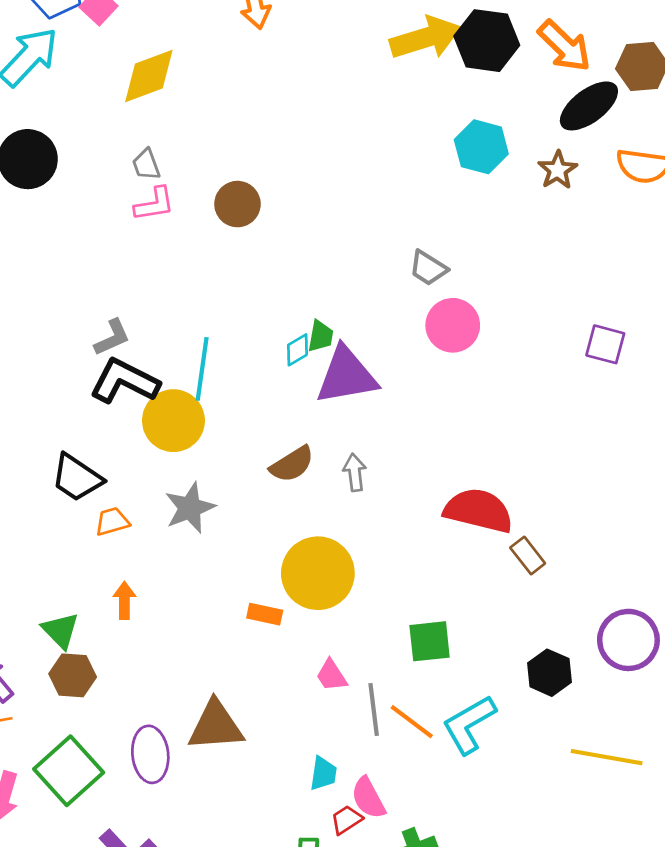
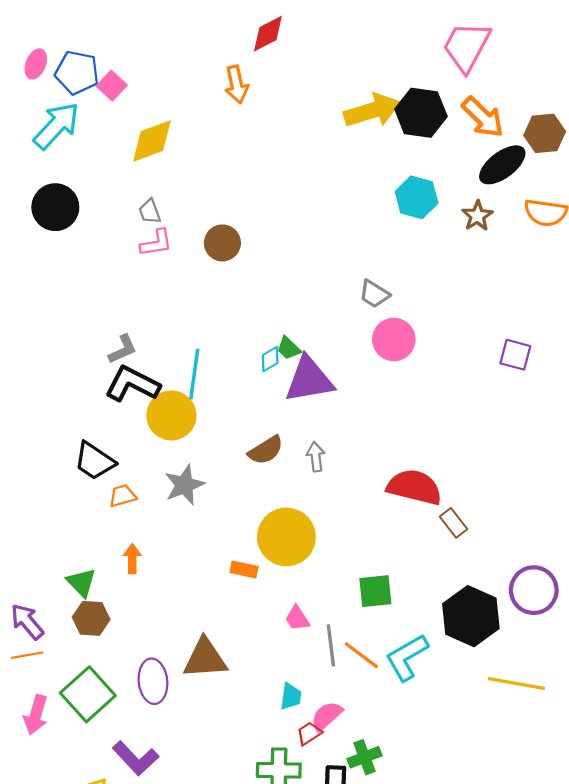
green trapezoid: (321, 336) -> (289, 348), turned 124
black hexagon: (549, 673) -> (471, 616), size x1.6
pink semicircle: (368, 798) -> (327, 716), turned 76

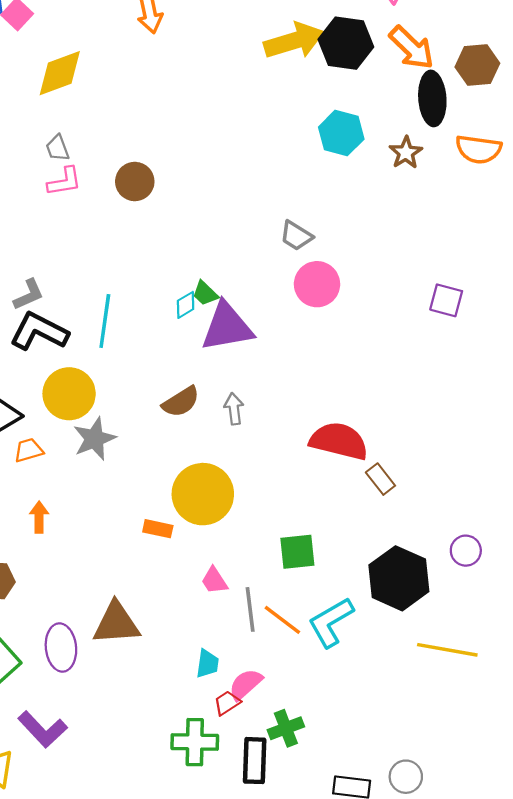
black ellipse: (502, 165) -> (432, 98), turned -57
yellow circle: (171, 415) -> (69, 394), moved
purple circle: (534, 590) -> (466, 551), size x0.6

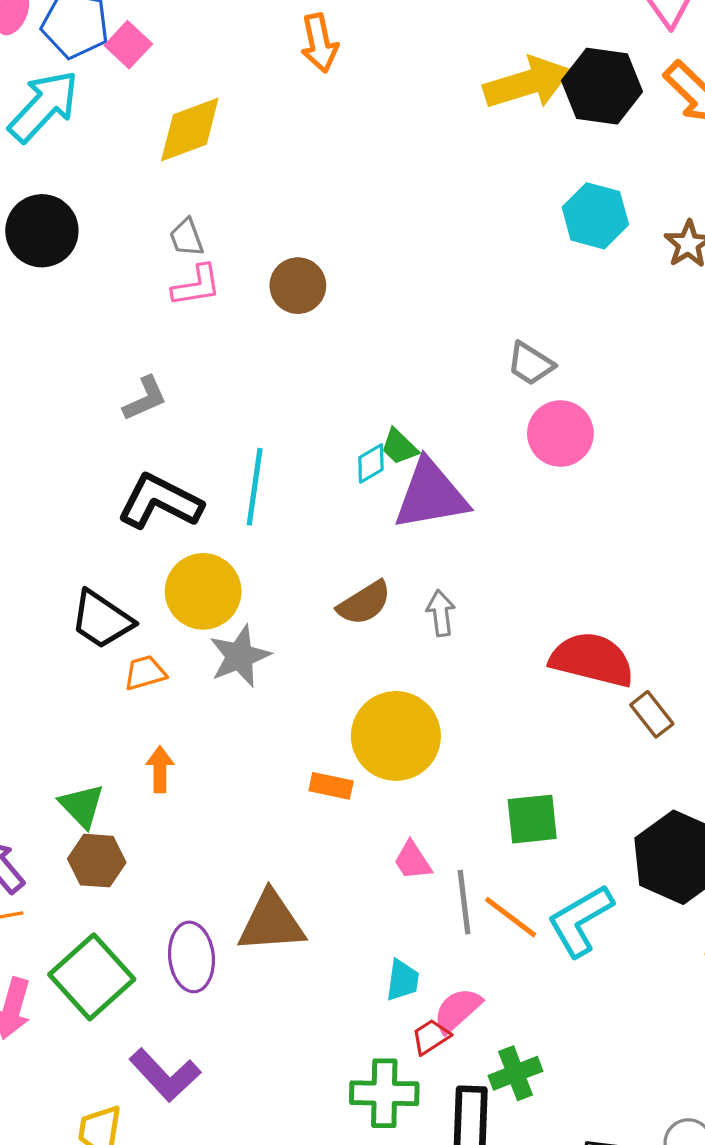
gray L-shape: (29, 295) -> (145, 399), moved

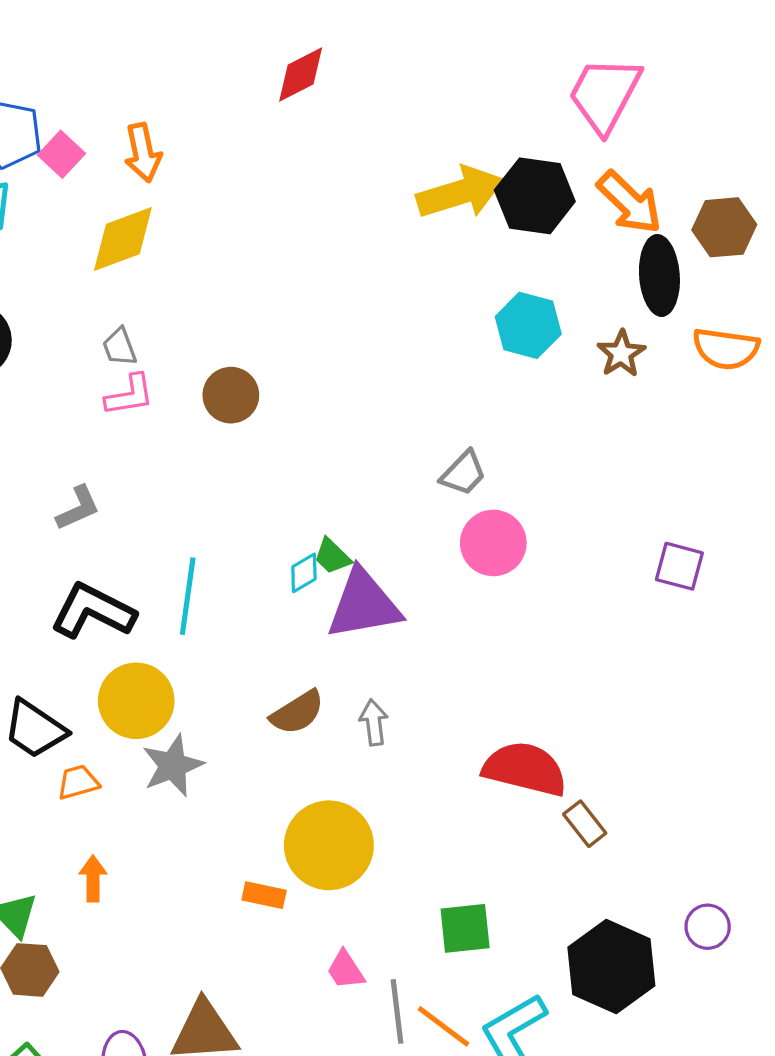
orange arrow: (319, 43) -> (143, 153), moved
gray trapezoid: (530, 364) -> (463, 473), turned -78

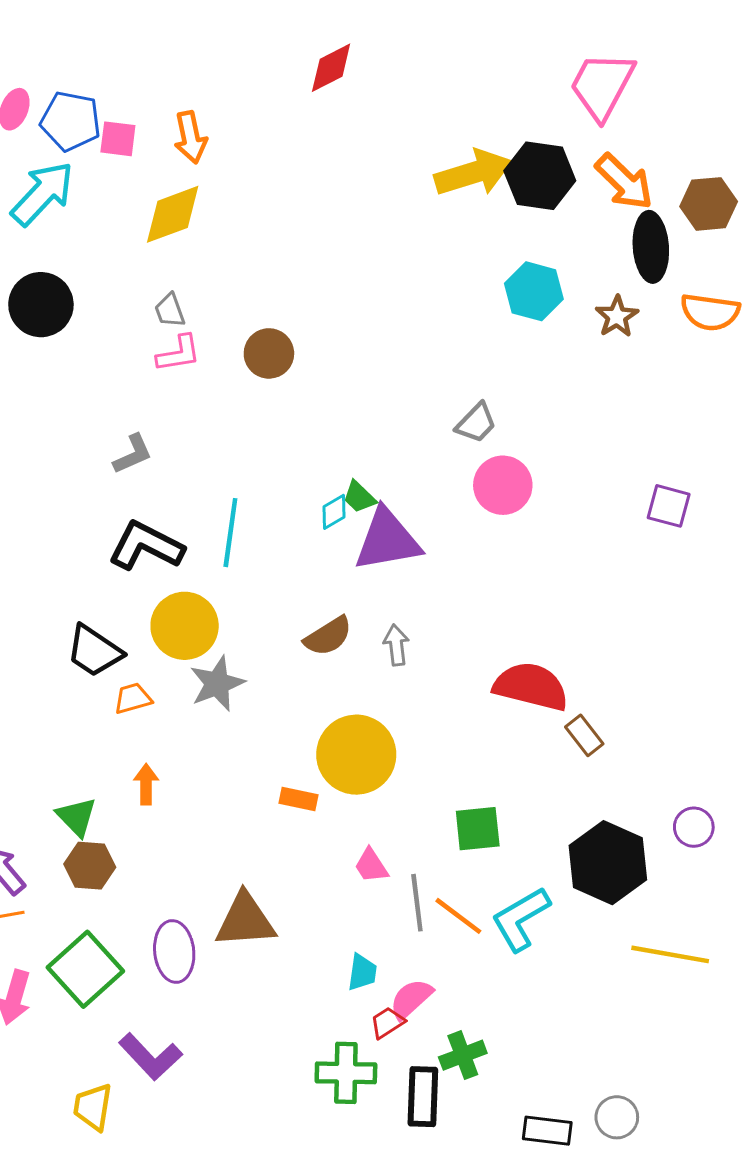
pink square: (61, 154) -> (118, 139), turned -36

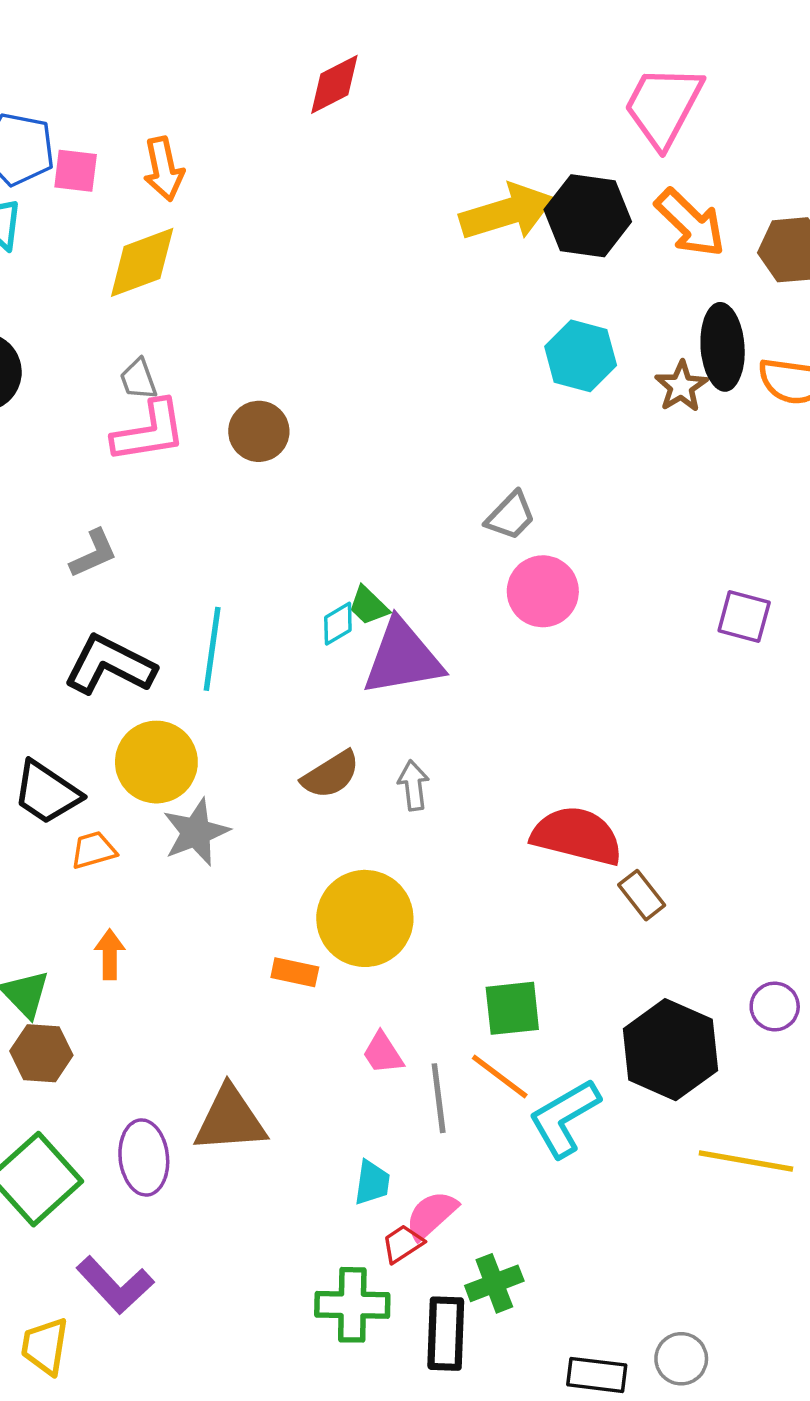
black ellipse: (651, 247) -> (723, 347), moved
pink L-shape: (179, 353) -> (149, 431), size x1.4
orange line: (458, 916) -> (500, 1077), moved

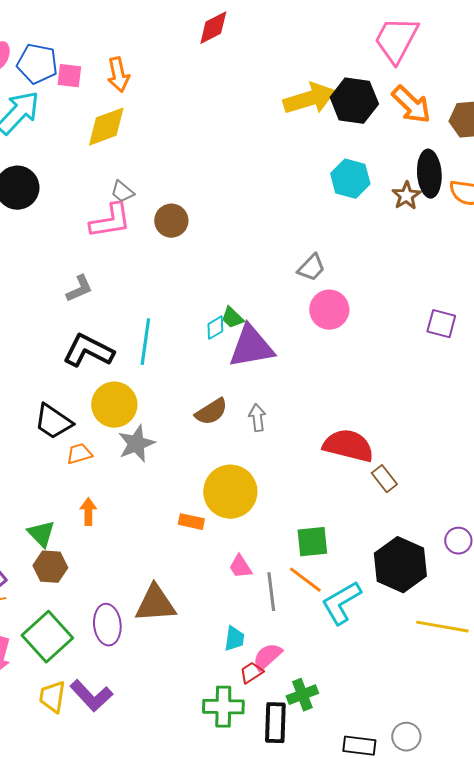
gray trapezoid: (138, 379) -> (122, 192), moved, turned -30
yellow trapezoid: (45, 1346) -> (52, 697), moved

